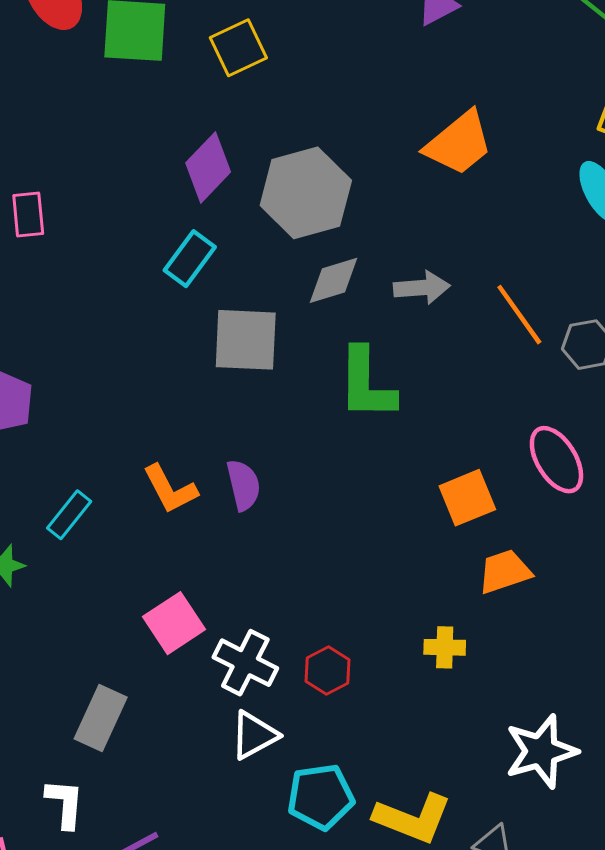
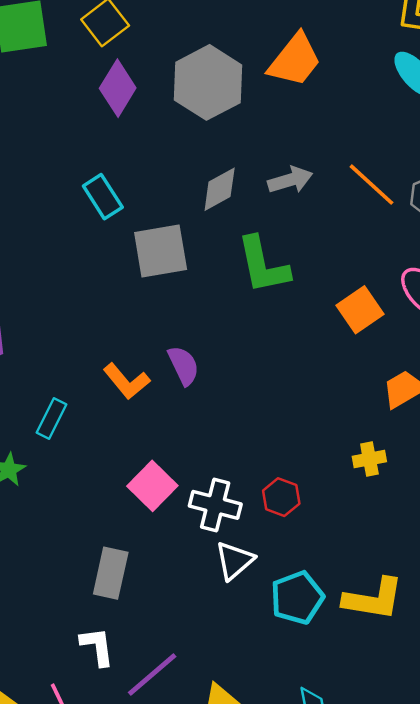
purple diamond: (208, 167) -> (118, 88), moved
gray hexagon: (306, 193) -> (208, 82), moved
cyan rectangle: (190, 259) -> (103, 197), turned -57
orange square: (467, 498) -> (360, 310), moved

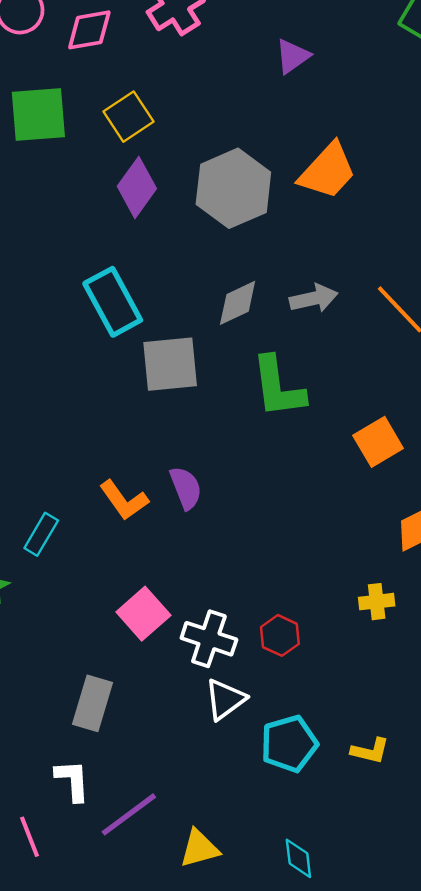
cyan rectangle: (103, 197) -> (113, 302), size x1.4
yellow L-shape: (373, 599) -> (370, 751), size x0.6

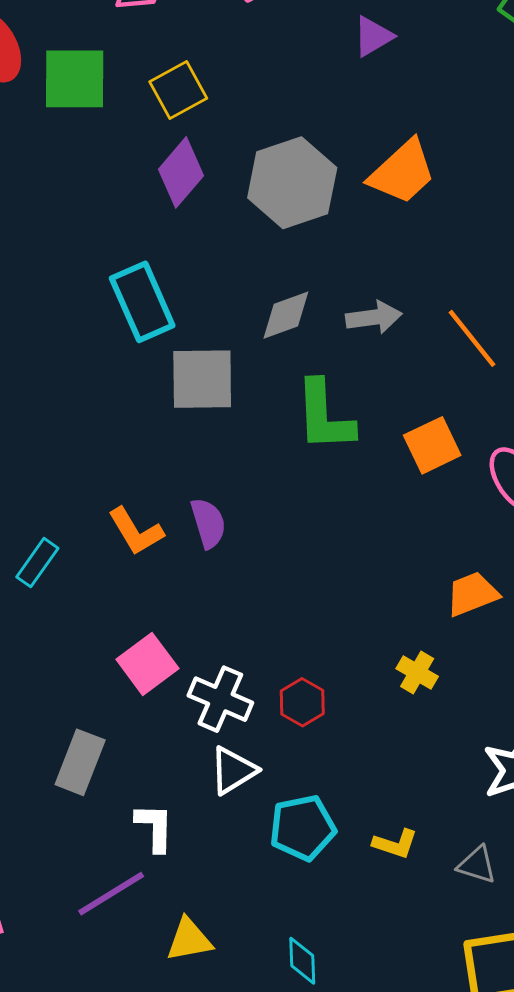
orange square: (378, 442) -> (432, 445), moved
yellow cross: (377, 602) -> (417, 673), turned 32
white L-shape: (72, 780) -> (155, 827), moved

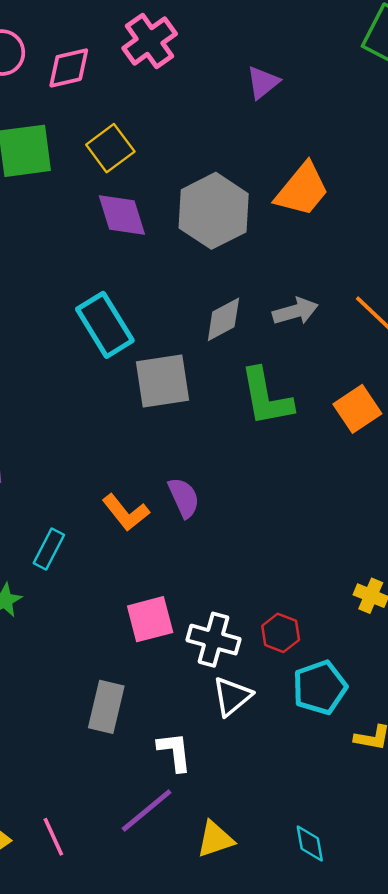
purple diamond: (181, 172) -> (122, 215), turned -50
pink square: (147, 664) -> (150, 619), turned 30
cyan pentagon: (303, 828) -> (320, 687), moved

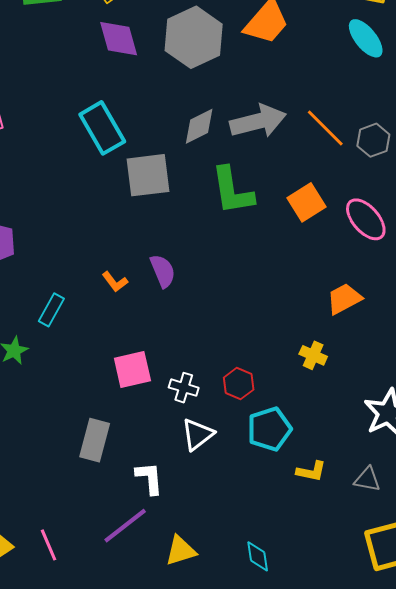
gray arrow: (295, 311) -> (258, 121), size x1.5
orange L-shape: (126, 512) -> (115, 282), size x0.7
white cross: (213, 640) -> (184, 388), size x0.7

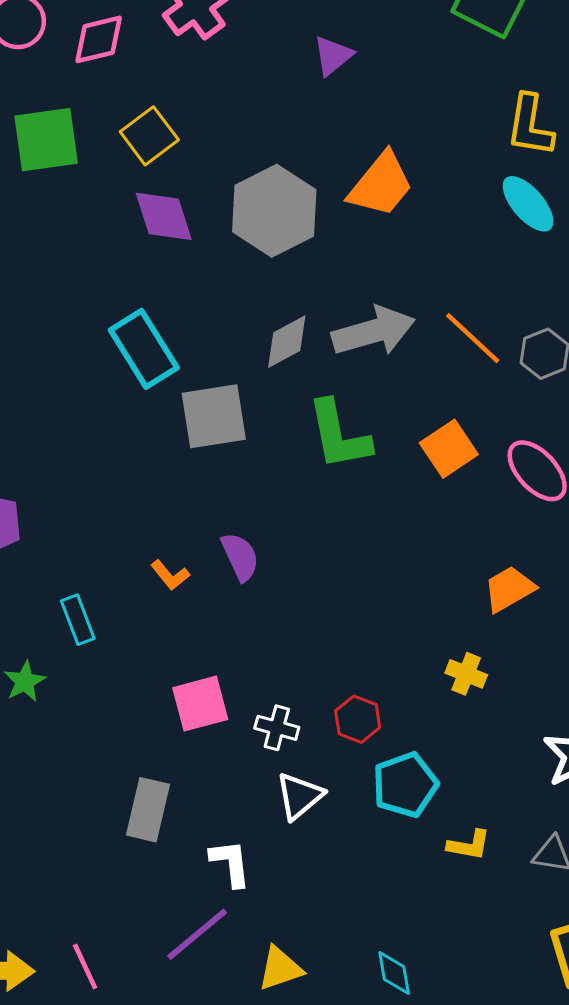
cyan rectangle: (51, 310) -> (78, 620), turned -48

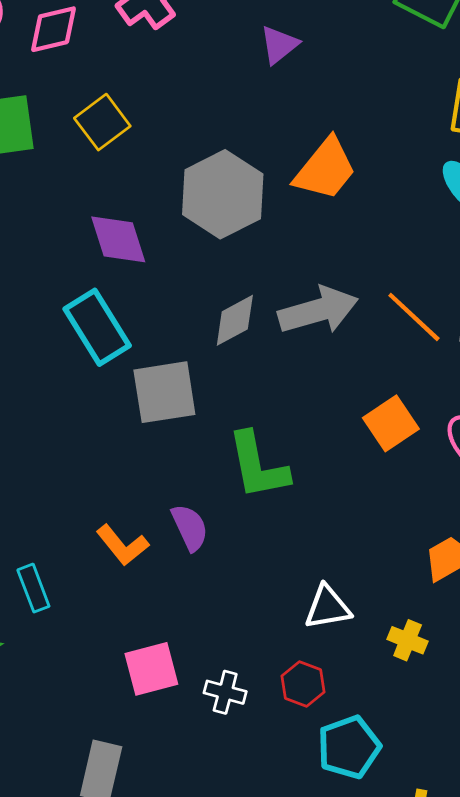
purple diamond: (164, 216) -> (118, 239), moved
green L-shape: (339, 435) -> (258, 466), moved
orange L-shape: (170, 575) -> (122, 545), size x1.4
white triangle: (299, 796) -> (328, 607), moved, turned 30

